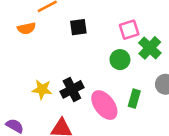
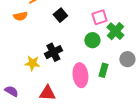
black square: (78, 27) -> (60, 15), turned -32
black cross: (72, 89) -> (53, 52), moved
pink ellipse: (104, 105) -> (80, 75), turned 30

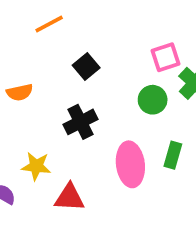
black square: (60, 15) -> (86, 66), moved
orange semicircle: (20, 16) -> (20, 92), moved
yellow star: (32, 63) -> (36, 166), moved

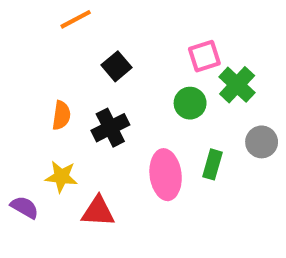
orange semicircle: (20, 92) -> (61, 115), moved, turned -70

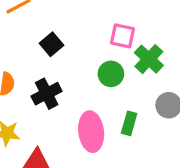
pink square: (204, 56) -> (122, 36), turned 30

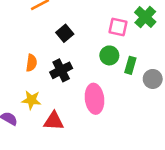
green cross: (149, 59) -> (145, 17), moved
green rectangle: (129, 123) -> (130, 65), moved

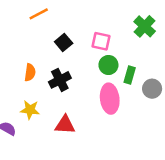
pink square: (118, 27) -> (101, 41), moved
pink ellipse: (95, 99) -> (110, 99), moved
red triangle: (54, 121) -> (65, 125), moved

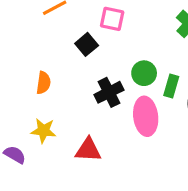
pink square: (101, 41) -> (112, 19), moved
black cross: (60, 80) -> (109, 92), moved

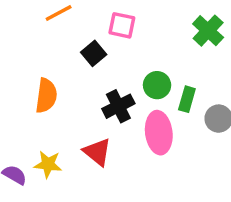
orange semicircle: (43, 83) -> (46, 96), size x1.4
yellow star: (43, 131) -> (48, 164), moved
red triangle: (88, 150) -> (97, 152), moved, turned 36

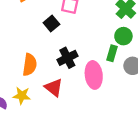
green circle: (157, 85) -> (123, 36), moved
orange semicircle: (46, 96) -> (30, 65), moved

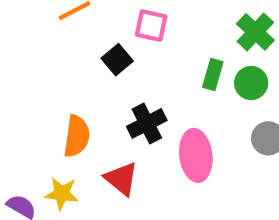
green rectangle: (112, 53) -> (213, 74), moved

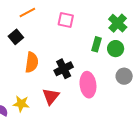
black square: (117, 60) -> (16, 37), moved
orange semicircle: (77, 136) -> (32, 62), moved
red triangle: (121, 179) -> (51, 96), turned 30

